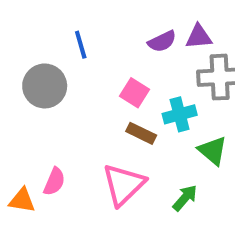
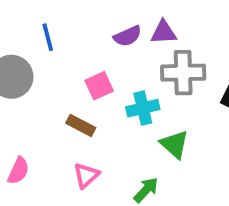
pink square: (134, 93) -> (99, 86), turned 32
brown rectangle: (141, 133) -> (81, 125), moved
pink triangle: (124, 185) -> (86, 175), size x0.6

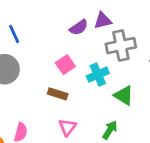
blue line: (48, 37) -> (14, 34), moved

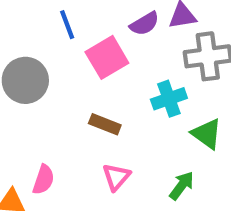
blue line: (14, 34) -> (67, 25), moved
pink square: (65, 65) -> (107, 57), moved, size x1.4

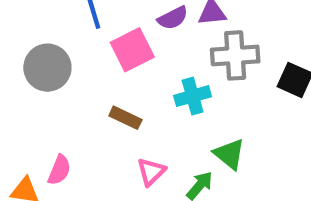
green triangle: (207, 134) -> (229, 154), moved
pink triangle: (116, 177) -> (151, 172), moved

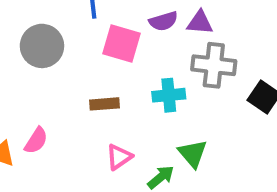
pink square: (132, 50) -> (122, 43), turned 33
brown rectangle: (125, 118) -> (105, 104), turned -40

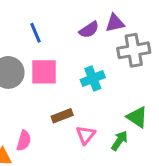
pink square: (122, 43) -> (44, 72), moved
cyan cross: (169, 95) -> (93, 79), moved
brown rectangle: (105, 104) -> (62, 116), moved

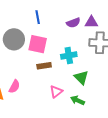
brown rectangle: (62, 116) -> (44, 66), moved
green triangle: (137, 117) -> (81, 78), moved
green arrow: (119, 141) -> (78, 100), turned -112

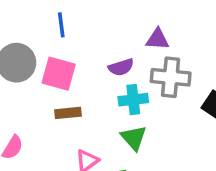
purple semicircle: (73, 23) -> (121, 67), moved
cyan cross: (69, 56) -> (133, 100), moved

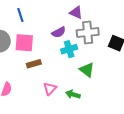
purple triangle: (157, 39) -> (76, 13), turned 32
green triangle: (134, 138) -> (87, 70), moved

